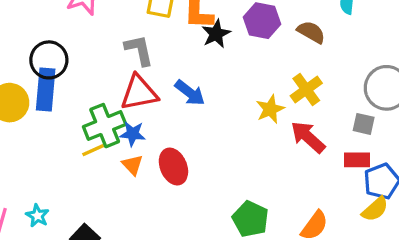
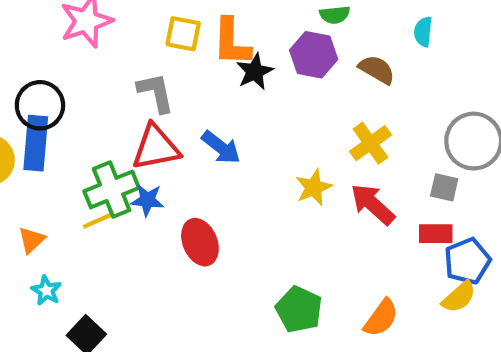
yellow star: (270, 109) -> (314, 187), moved
orange triangle: (132, 165) -> (32, 240), moved, turned 30
cyan star: (37, 216) -> (46, 291), moved

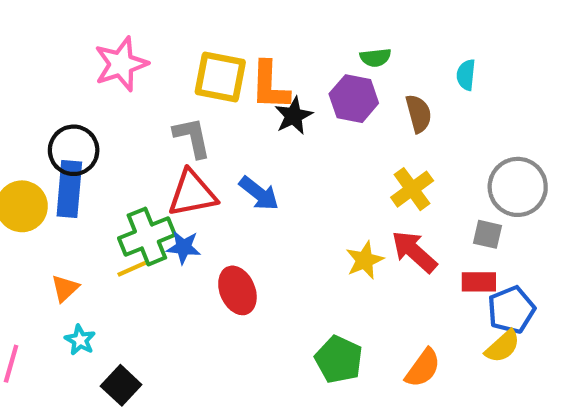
yellow square: (183, 34) -> (220, 77), size x1.4
brown semicircle: (377, 69) -> (419, 114), turned 45
yellow star: (314, 187) -> (365, 260), moved

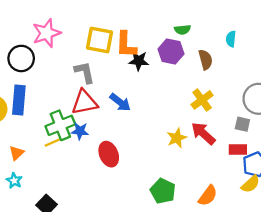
black star: (293, 116) -> (139, 61), turned 30
black circle: (74, 150) -> (21, 58), moved
cyan star: (80, 340) -> (14, 181), moved

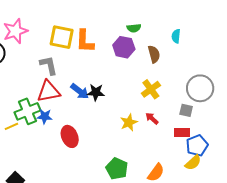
black star: (139, 61) -> (96, 92), moved
red arrow: (203, 133) -> (152, 118), size x0.6
yellow line: (52, 143) -> (11, 126), moved

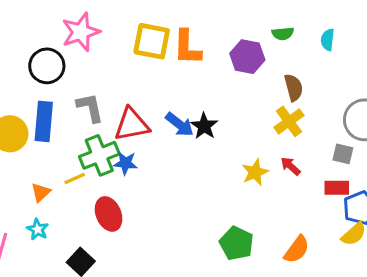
green semicircle: (134, 28) -> (283, 34), moved
brown semicircle: (154, 54) -> (294, 87), moved
gray L-shape: (49, 65) -> (90, 108), moved
black star: (96, 92) -> (204, 126), turned 30
red ellipse: (70, 136) -> (109, 214), moved

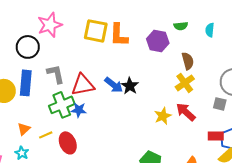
red arrow: (291, 166) -> (186, 112), size x1.5
yellow line: (75, 178) -> (46, 135), moved
red rectangle: (337, 188) -> (216, 136), moved

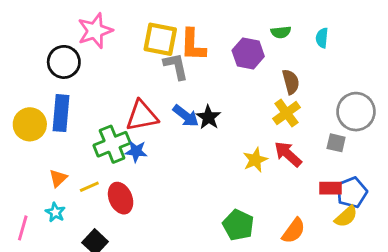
gray L-shape: (56, 74) -> (176, 66), moved

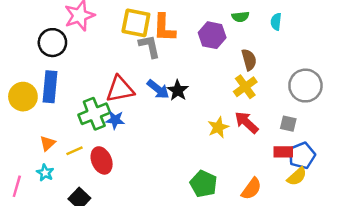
gray square: (336, 143) -> (288, 124), moved

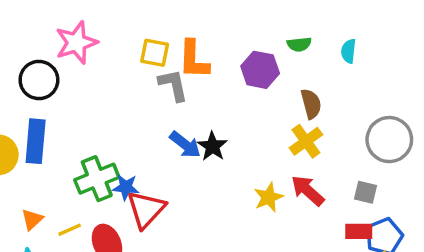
yellow square: (136, 23) -> (155, 53), size x0.7
red triangle: (120, 89) -> (146, 209), moved, turned -36

